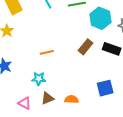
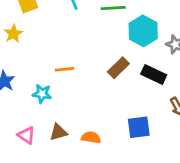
cyan star: (39, 79) -> (42, 94), moved

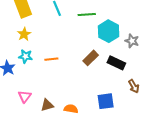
yellow star: (13, 34) -> (24, 34), moved
cyan star: (42, 94) -> (25, 56), moved
pink triangle: (26, 135) -> (25, 96), moved, turned 32

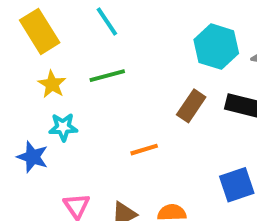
green line: (87, 15) -> (107, 76), moved
orange line: (51, 59) -> (144, 150), moved

